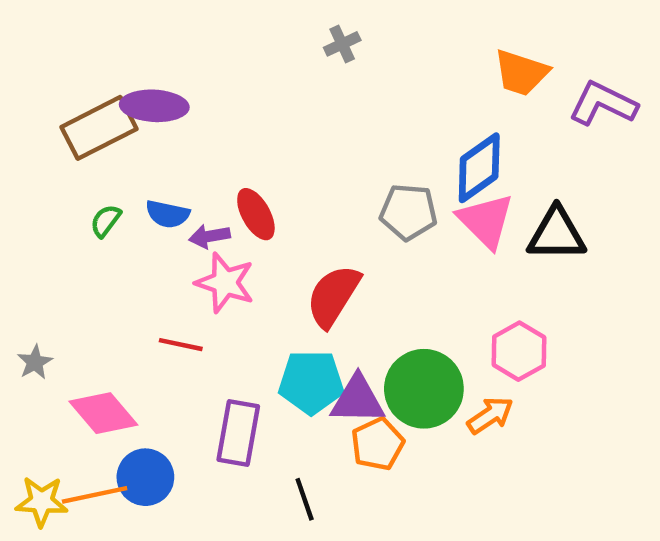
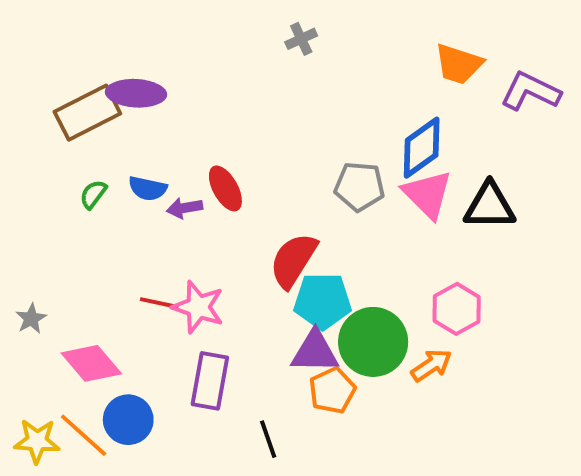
pink star: (225, 283) -> (198, 307), moved
cyan pentagon: (311, 382) -> (323, 301), moved
orange line: (95, 495) -> (84, 435), turned 54

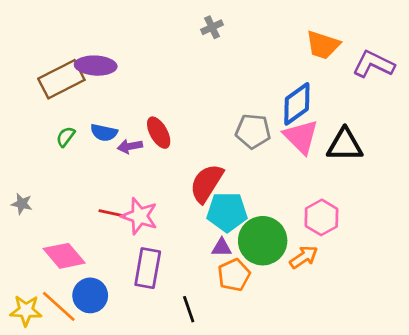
gray star: (31, 319) -> (22, 204), moved, turned -30
purple triangle: (315, 352) -> (222, 248), size x0.6

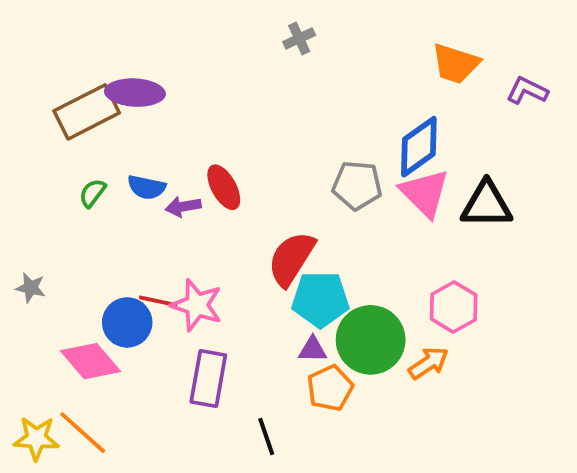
purple L-shape: (373, 64) -> (527, 91), size x0.7
blue circle: (90, 295) -> (127, 322), moved

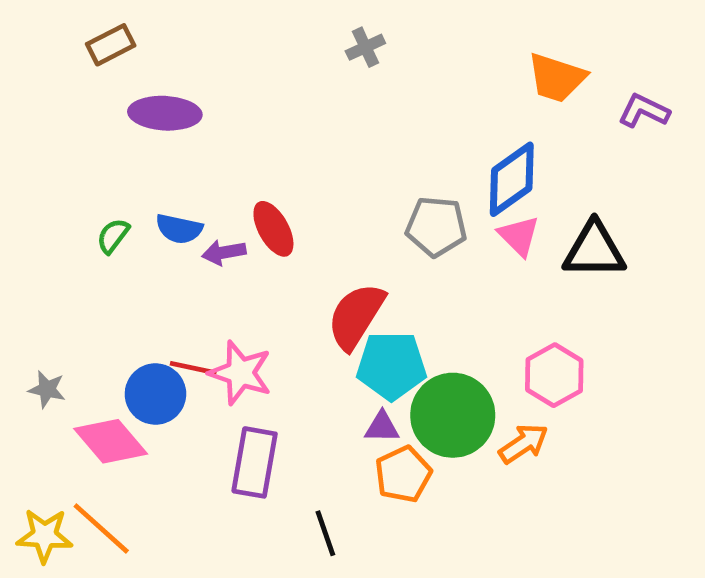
brown rectangle: (87, 112) -> (111, 45), moved, size x0.6
pink triangle: (425, 193) -> (519, 236), size x0.7
gray star: (31, 288) -> (47, 389), moved

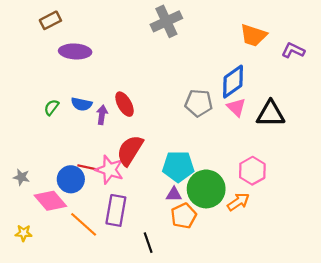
gray cross: (365, 47) -> (166, 21), size x1.8
purple arrow: (224, 252) -> (102, 115), turned 108
red semicircle: (356, 316) -> (130, 150), moved
orange line: (101, 528) -> (84, 224), moved
yellow star: (45, 536) -> (24, 233), moved, size x0.7

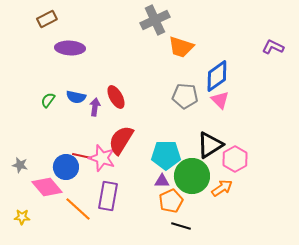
orange trapezoid: (253, 35) -> (181, 47), moved
black triangle: (271, 114) -> (210, 145), moved, turned -32
black line: (148, 243) -> (181, 226), moved, turned -54

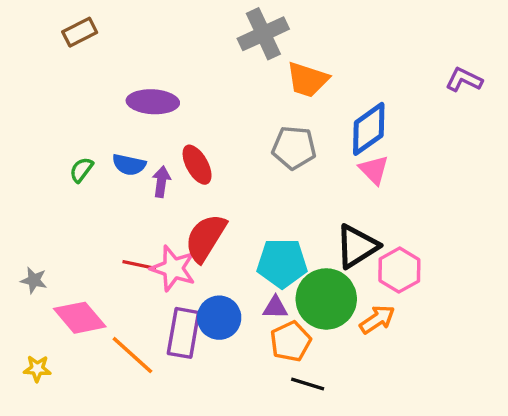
purple ellipse: (70, 48) -> (153, 102), moved
gray pentagon: (185, 96) -> (294, 148), moved
blue circle: (66, 167) -> (219, 318), moved

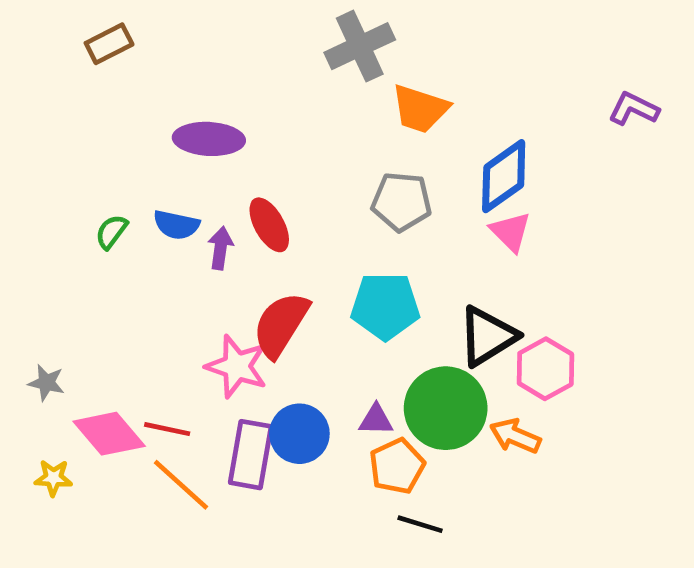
cyan pentagon: (282, 263) -> (385, 306), moved
red line: (139, 265) -> (167, 429), moved
orange arrow: (377, 319) -> (515, 436), turned -123
yellow star: (37, 369) -> (53, 478), moved

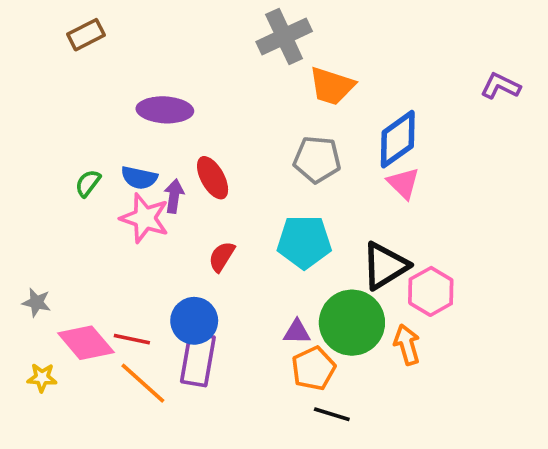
red semicircle: (281, 325) -> (222, 257), size x0.6
pink star: (237, 366) -> (145, 218), moved
blue circle: (299, 434) -> (194, 321), moved
orange arrow: (515, 436) -> (407, 345), turned 51

